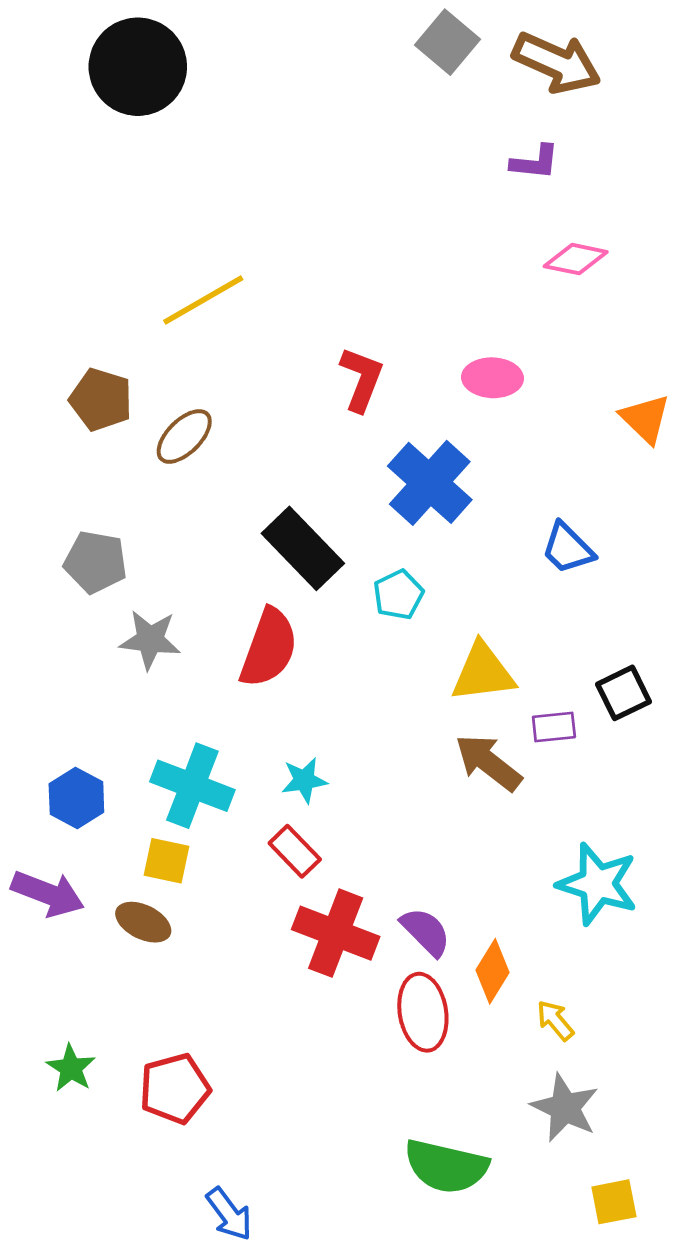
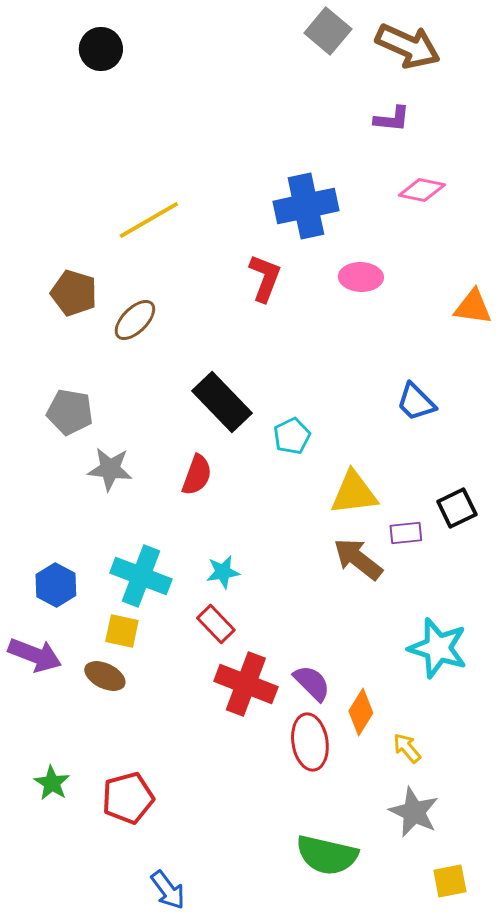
black circle: (138, 67) -> (101, 49), size x0.6
orange triangle: (645, 419) -> (473, 307), turned -36
blue cross: (430, 483) -> (306, 206), moved, turned 36
red semicircle: (269, 648) -> (197, 475), size x0.7

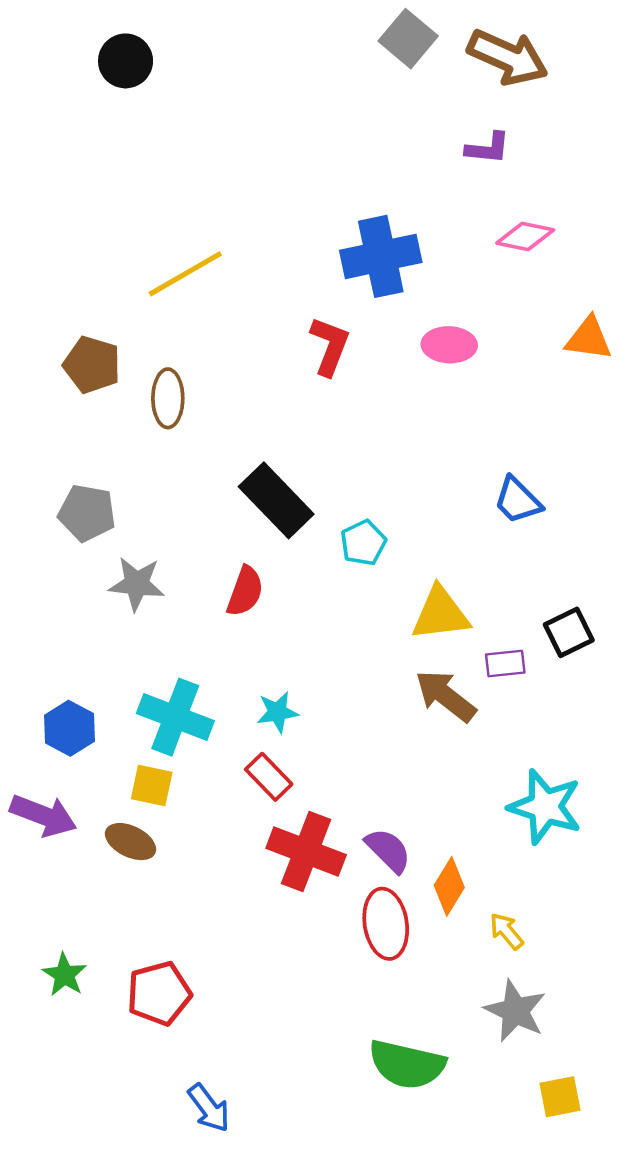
orange triangle: (473, 307) -> (589, 339), moved
brown ellipse: (135, 320) -> (168, 398), turned -45

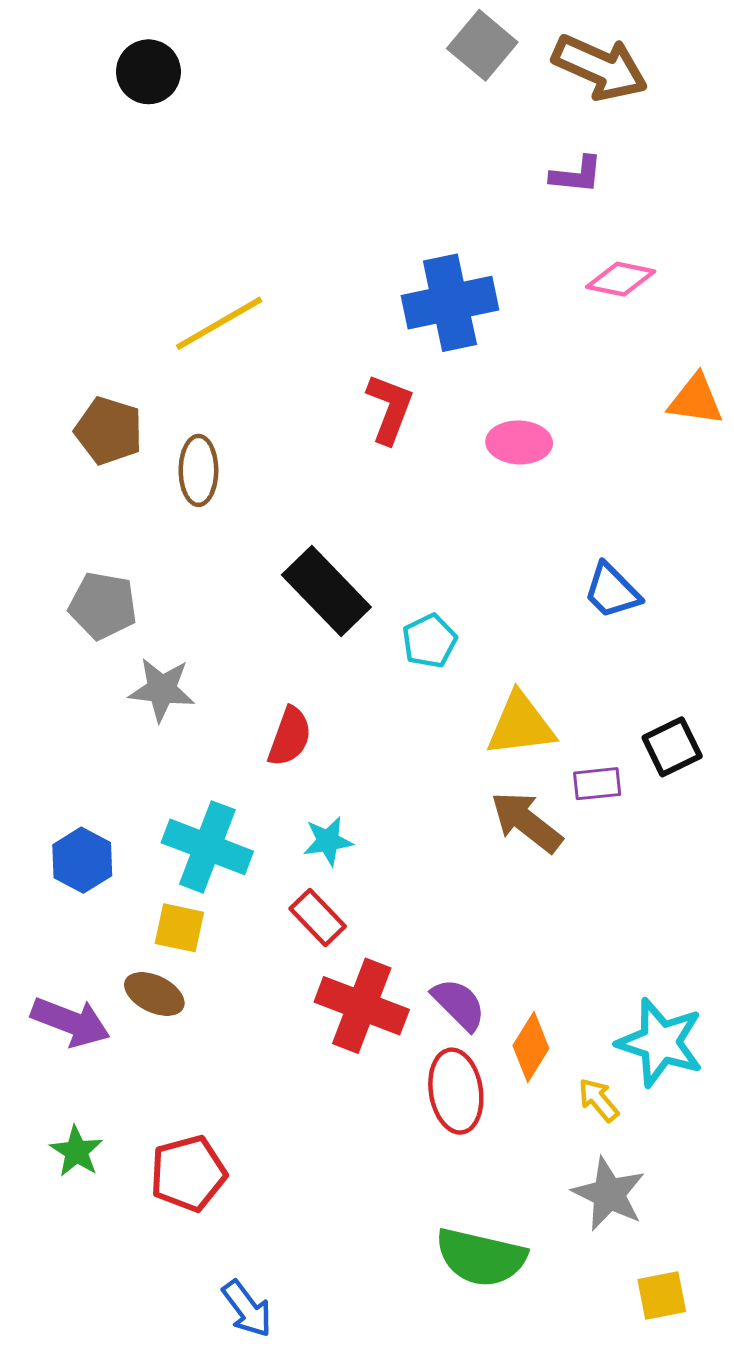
pink ellipse: (449, 345) -> (519, 442), moved
red semicircle: (245, 591) -> (290, 737), moved
cyan star: (545, 807) -> (660, 1043), moved
purple arrow: (43, 815) -> (71, 1022), moved

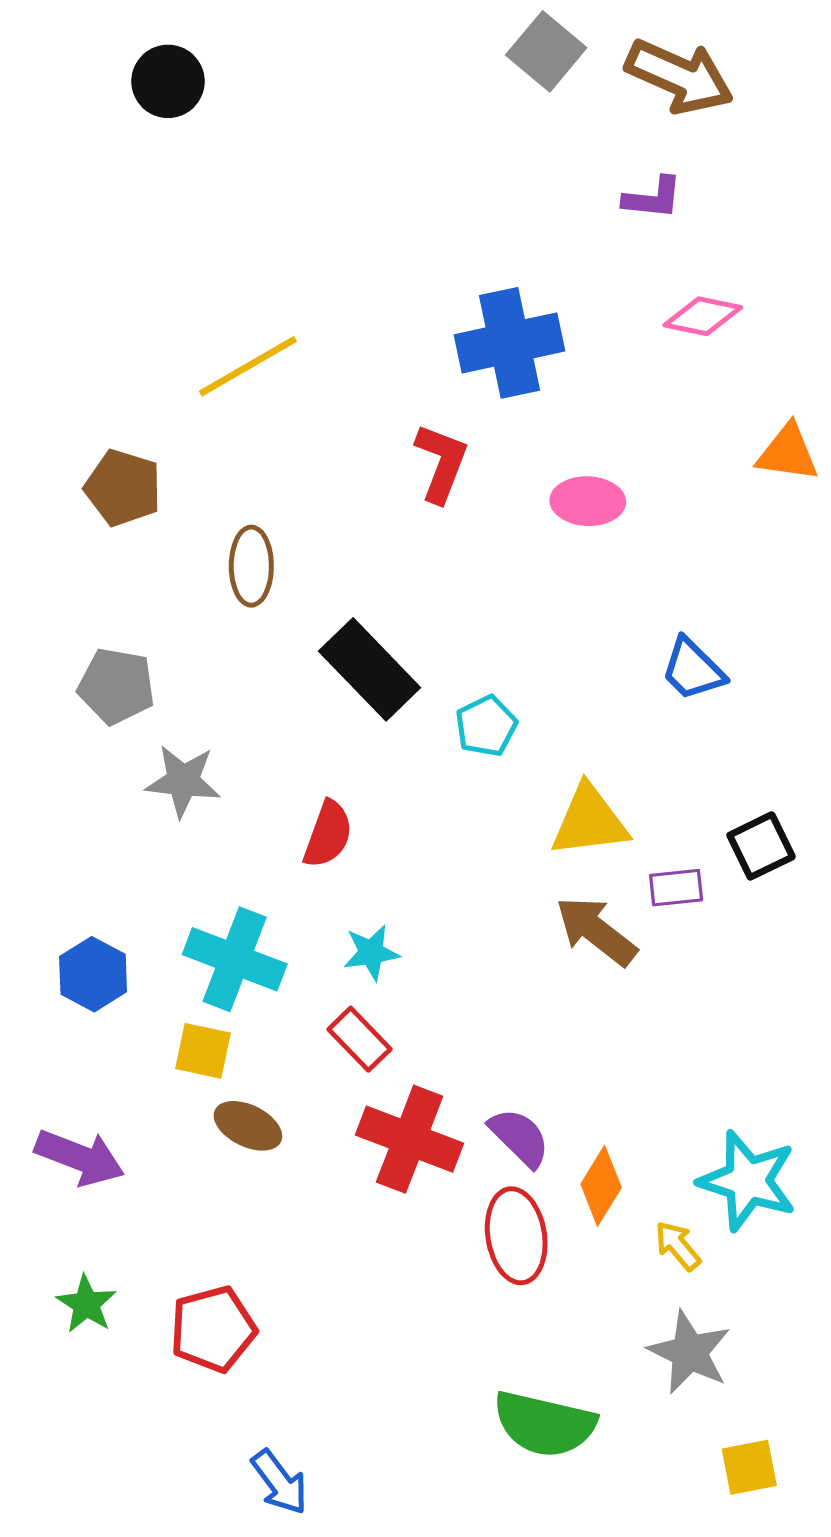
brown ellipse: (198, 470) -> (251, 566), moved
brown ellipse: (154, 994) -> (248, 1126), moved

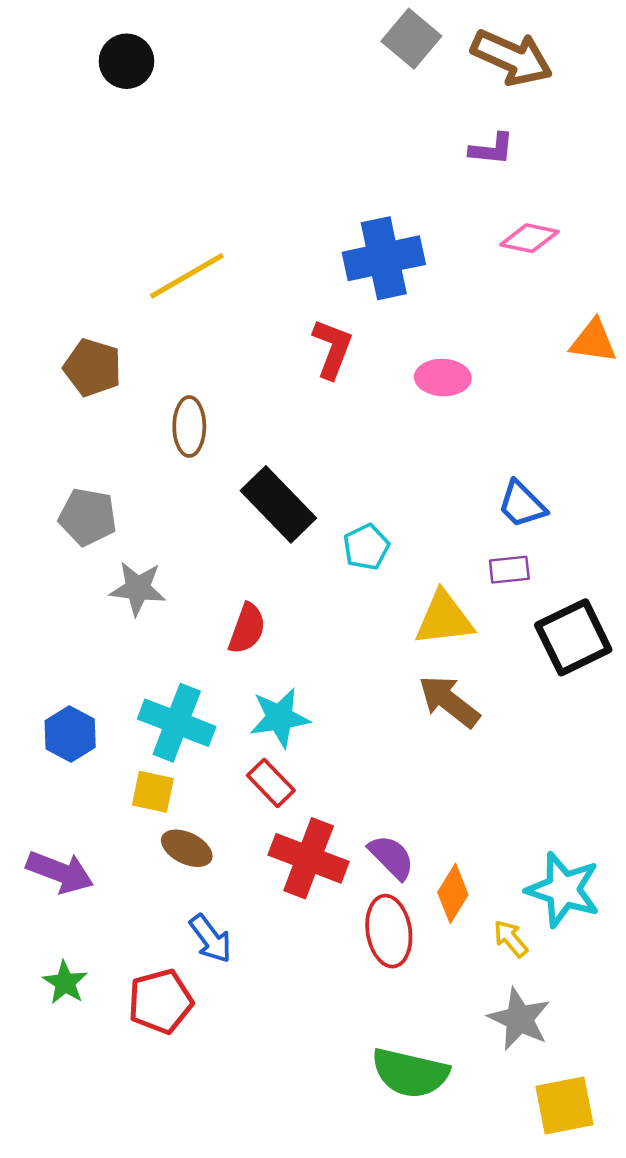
black square: (761, 846) -> (573, 637), size x1.5
purple rectangle: (676, 888) -> (509, 570), moved
cyan star: (371, 953) -> (280, 718), size x1.4
yellow square: (749, 1467) -> (565, 1106), size x1.4
blue arrow: (280, 1482) -> (211, 939), moved

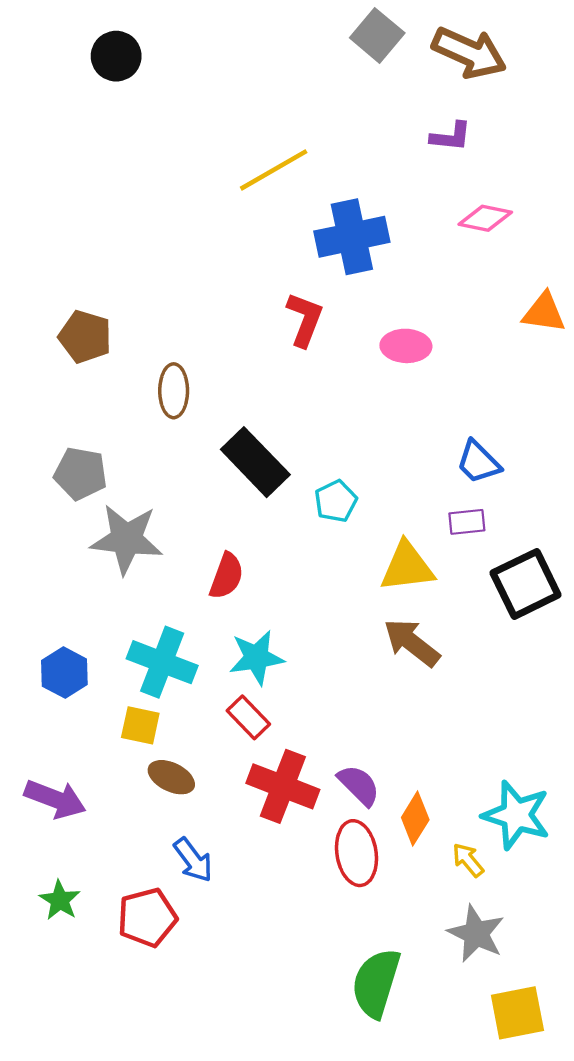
yellow line: (187, 276) -> (274, 170), moved
gray star: (138, 588) -> (126, 539), size x1.4
green semicircle: (410, 1073) -> (376, 983), turned 94

